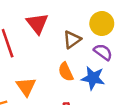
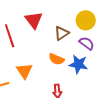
orange semicircle: (66, 72) -> (56, 59), turned -42

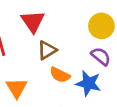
brown triangle: (62, 33) -> (47, 50), moved

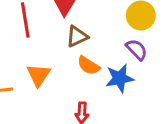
blue star: (88, 83) -> (120, 78), turned -30

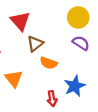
blue star: (120, 78) -> (75, 86), moved

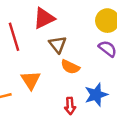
red triangle: (20, 21) -> (44, 18), turned 40
brown triangle: (35, 44) -> (58, 44), turned -36

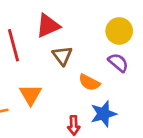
orange semicircle: (70, 67) -> (89, 82), moved

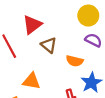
orange triangle: (31, 95) -> (31, 81), turned -36

